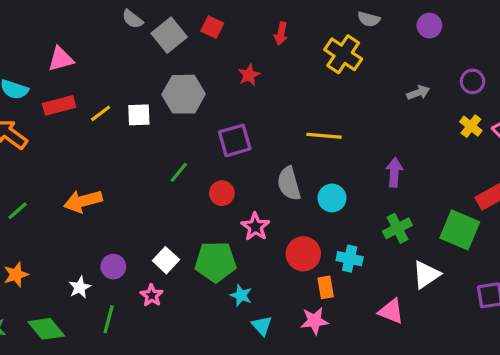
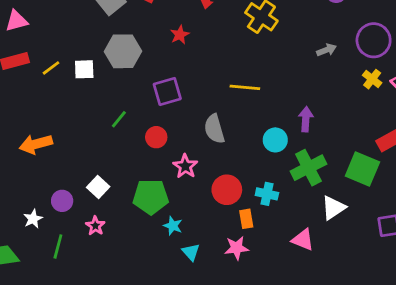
purple circle: (473, 81) -> (374, 40), size x1.6
cyan circle: (332, 198) -> (275, 140), moved
green cross: (397, 228) -> (308, 168), size x1.4
white square: (166, 260) -> (98, 187), moved

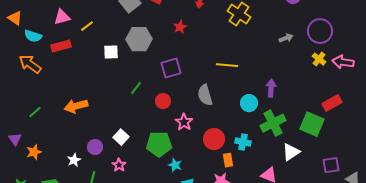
yellow line: (51, 68) -> (87, 26), moved

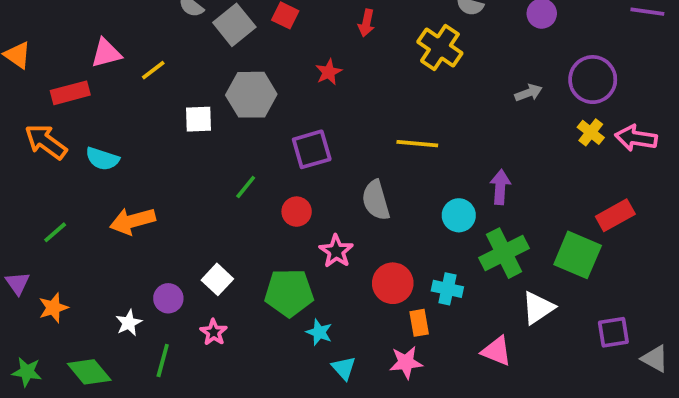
cyan semicircle: (33, 36) -> (102, 159), moved
red rectangle: (61, 46) -> (70, 93), moved

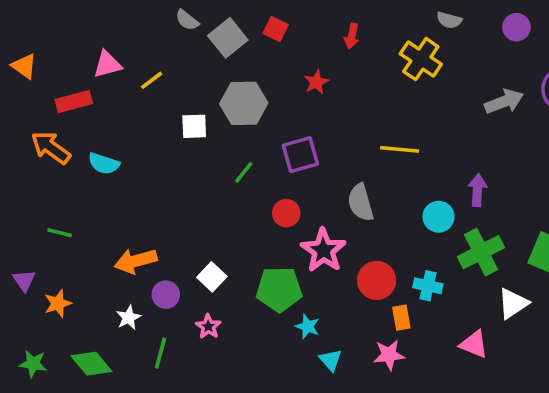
gray arrow: (529, 93) -> (504, 102), size x1.5
green line: (246, 187) -> (244, 172), moved
orange arrow: (133, 221) -> (136, 261), moved
green line: (55, 232) -> (60, 233), turned 55
pink star: (336, 251) -> (323, 250), size x1.4

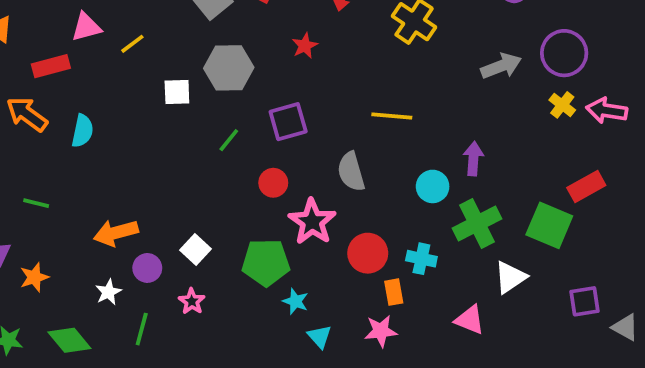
cyan semicircle: (104, 164) -> (82, 131), turned -96

